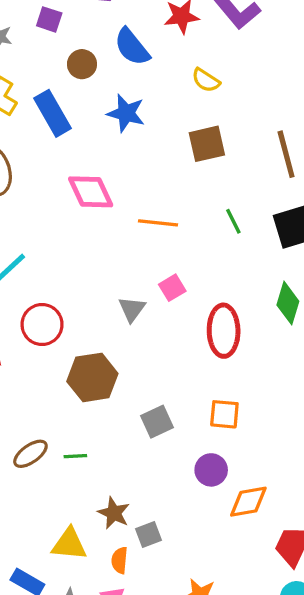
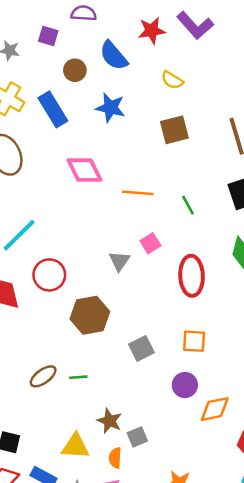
green line: (233, 221) -> (188, 205), moved

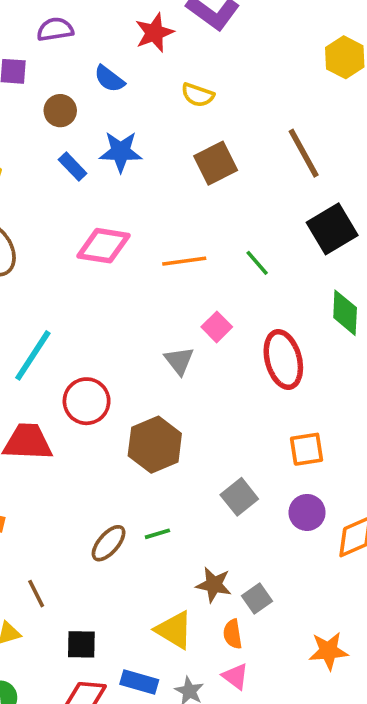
blue semicircle: (114, 56) -> (109, 79), size x0.7
blue rectangle: (53, 109) -> (73, 167), moved, size x0.6
pink diamond: (84, 170) -> (103, 246), turned -42
gray square: (141, 348) -> (239, 497), moved
yellow triangle: (75, 446) -> (174, 630), turned 40

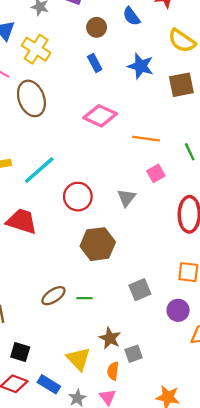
yellow semicircle: (198, 95) -> (182, 41), size x1.4
blue star: (121, 152) -> (141, 66), moved
pink square: (217, 327) -> (156, 173), moved
red circle: (87, 401) -> (78, 197), moved

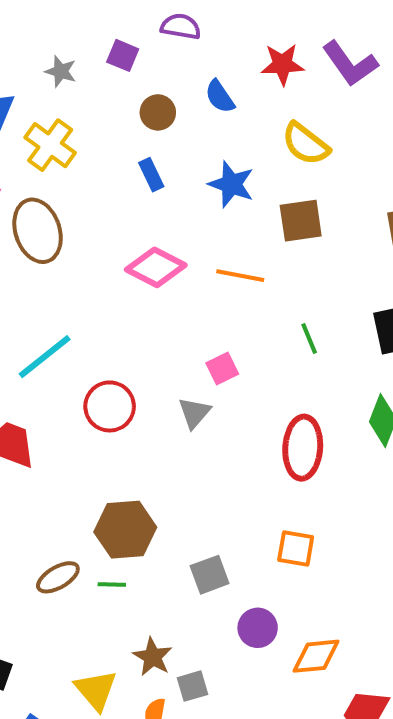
orange line: (146, 139) -> (240, 276), moved
pink square: (156, 173) -> (222, 369), moved
brown hexagon: (98, 244) -> (125, 530), moved
purple circle: (178, 310) -> (258, 628), moved

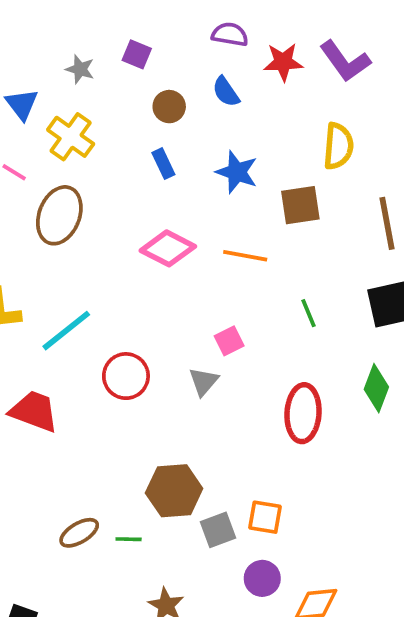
purple semicircle: (181, 27) -> (230, 34), moved
yellow semicircle: (306, 144) -> (338, 146), moved, turned -123
brown ellipse: (38, 231) -> (59, 215), turned 40
brown hexagon: (125, 530) -> (174, 491), moved
orange square: (296, 549) -> (265, 517), moved

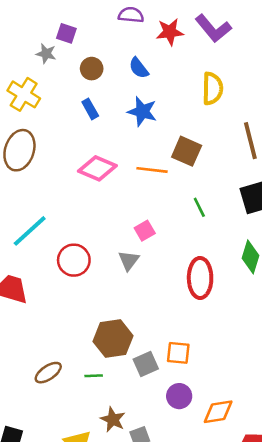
gray star: (80, 69) -> (46, 54), moved
blue semicircle: (226, 92) -> (139, 68), moved
brown square: (300, 205) -> (187, 151), moved, turned 36
green line: (129, 539) -> (94, 376), moved

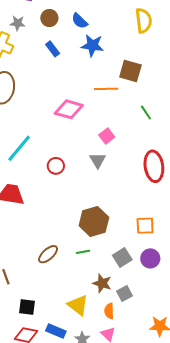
gray star: (46, 54) -> (18, 23), moved
blue semicircle: (139, 68) -> (80, 21), moved
pink diamond: (97, 168) -> (69, 109), moved
red circle: (74, 260) -> (56, 166), size x0.7
gray square: (146, 364) -> (122, 257), moved

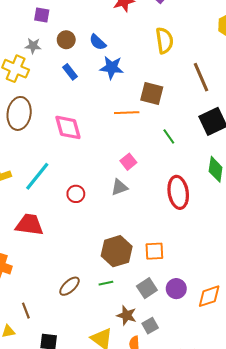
pink diamond: (69, 109) -> (68, 127), moved, turned 60
gray triangle: (98, 160) -> (119, 187), turned 42
orange square: (145, 226) -> (154, 251), moved

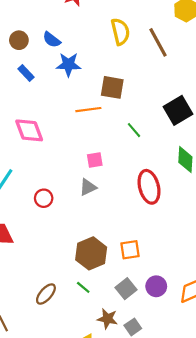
brown line: (201, 77) -> (158, 42), moved
pink square: (128, 162) -> (95, 160), turned 35
green line: (106, 283) -> (83, 287), turned 56

